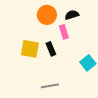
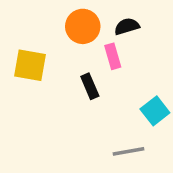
yellow square: (30, 49) -> (30, 65), moved
gray line: (50, 86) -> (129, 151), moved

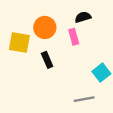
orange circle: (83, 26) -> (45, 27), moved
black rectangle: (90, 86) -> (47, 60), moved

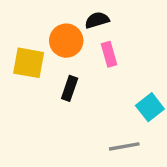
black semicircle: (83, 17) -> (97, 20), moved
black rectangle: (47, 60) -> (70, 88), turned 42

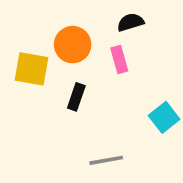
black semicircle: (97, 20) -> (130, 22), moved
gray line: (124, 146) -> (106, 160), moved

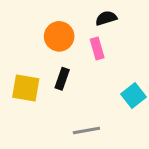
yellow square: (32, 69) -> (26, 88), moved

